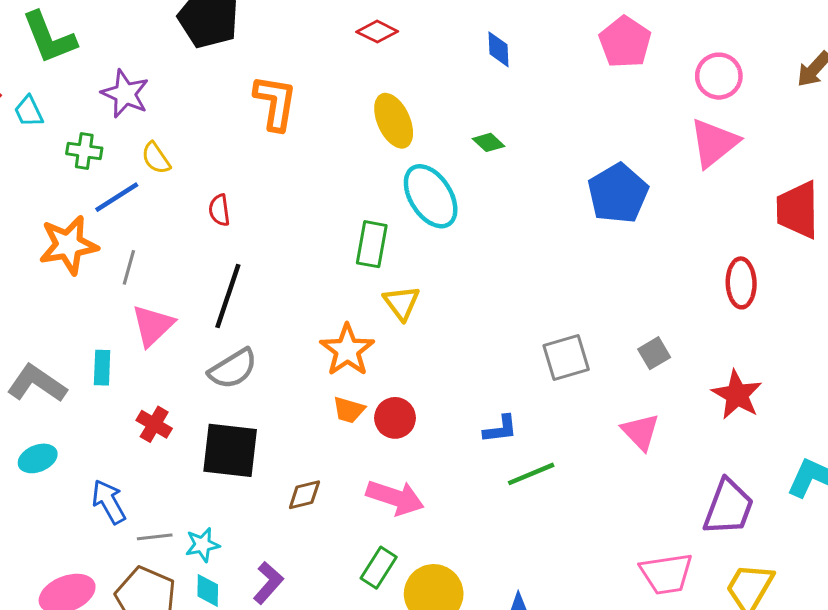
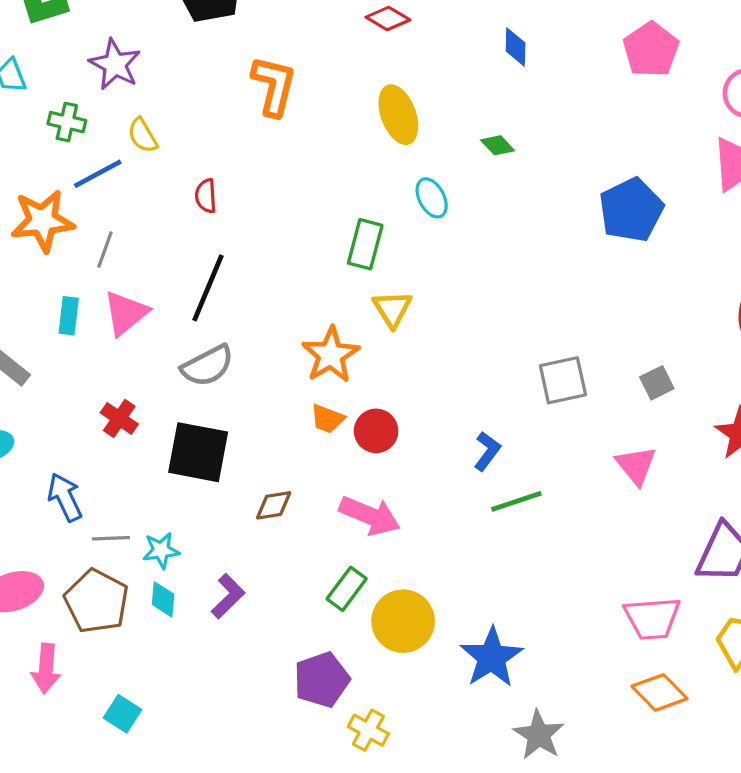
cyan ellipse: (431, 196) -> (432, 198), size x0.6
cyan rectangle: (102, 368) -> (69, 316), moved
blue L-shape: (500, 429) -> (487, 451), turned -51

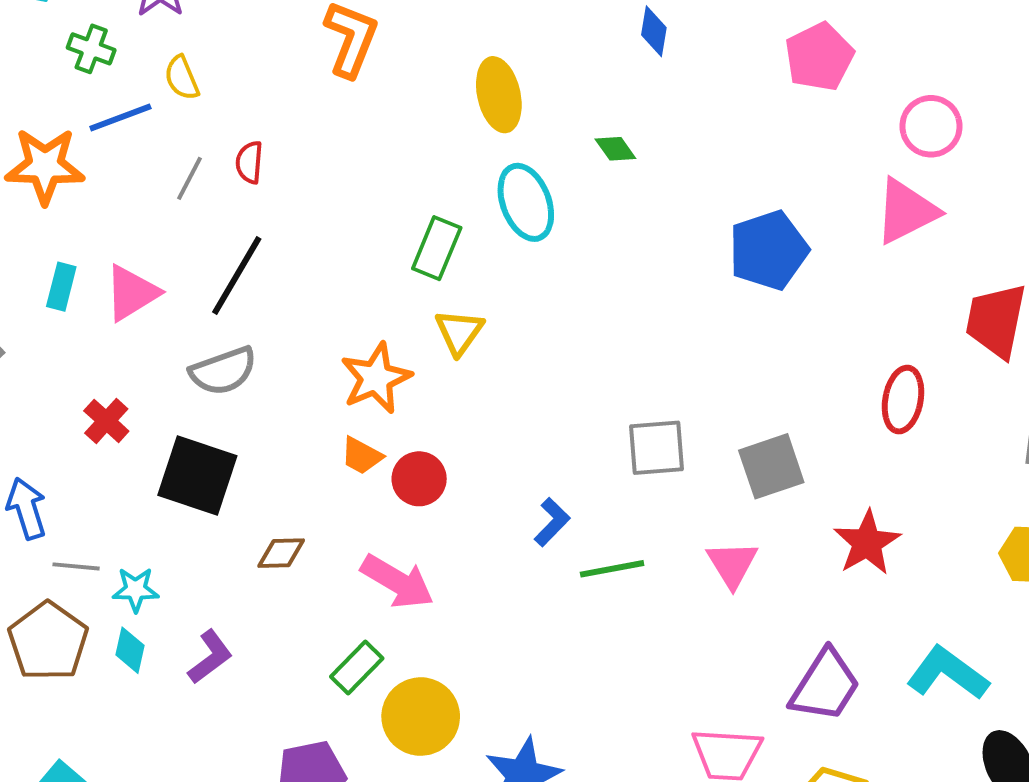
cyan ellipse: (432, 198) -> (526, 202), size x1.5
gray line: (105, 249) -> (189, 178), moved
gray square: (657, 383) -> (771, 466), size x1.6
green line: (516, 501) -> (612, 569), moved

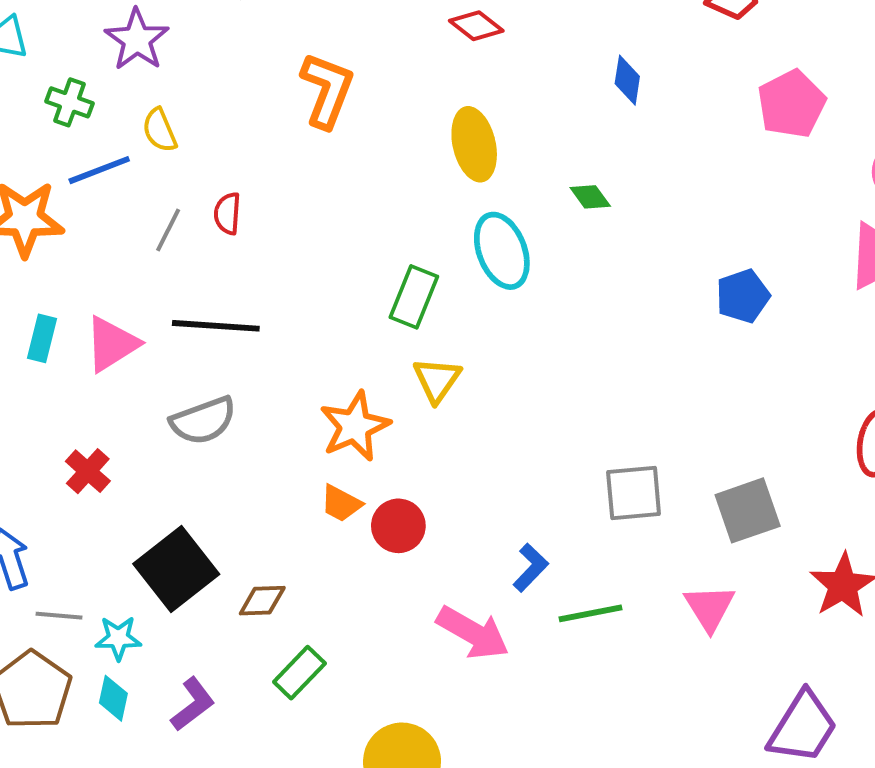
blue pentagon: (768, 250) -> (743, 296), size x0.7
black line: (237, 276) -> (216, 326), turned 64
black square: (197, 475) -> (176, 569), moved, turned 34
pink arrow: (397, 582) -> (473, 633), moved
green rectangle: (357, 668) -> (299, 673), moved

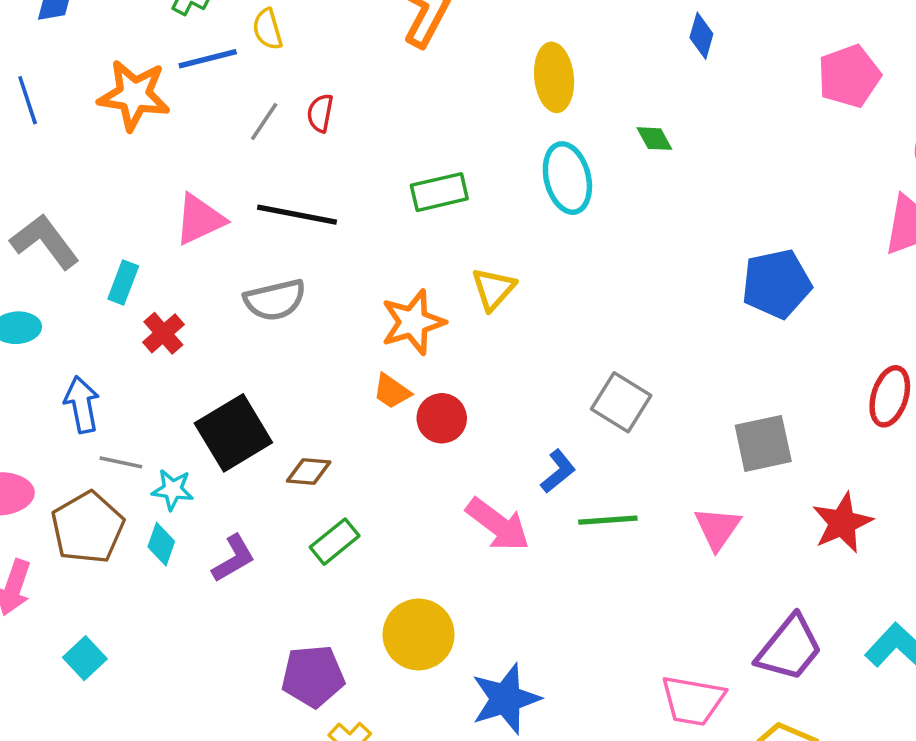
blue pentagon: (743, 296) -> (777, 284), moved, size x1.4
green rectangle: (414, 297) -> (439, 192), moved, turned 48
cyan rectangle: (42, 338) -> (123, 283), moved
gray square: (634, 493) -> (621, 402), moved, turned 30

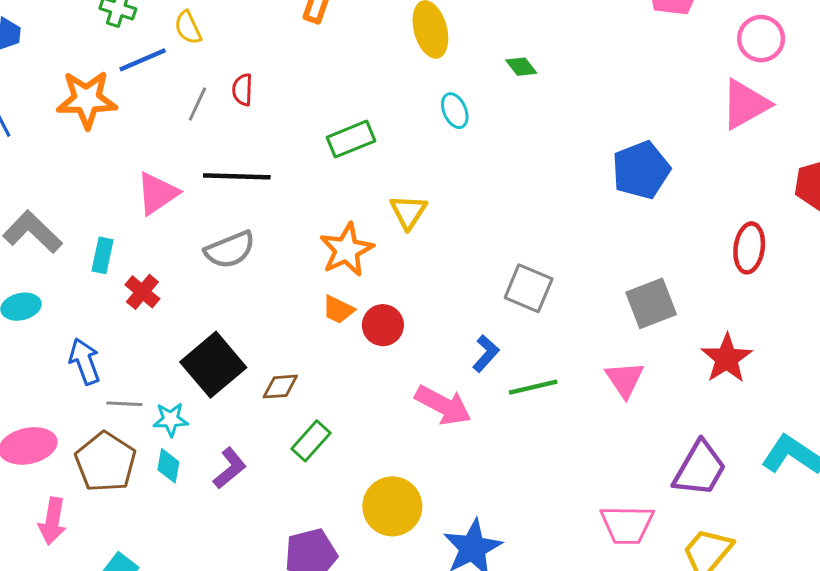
cyan ellipse: (567, 178) -> (455, 111), size x0.6

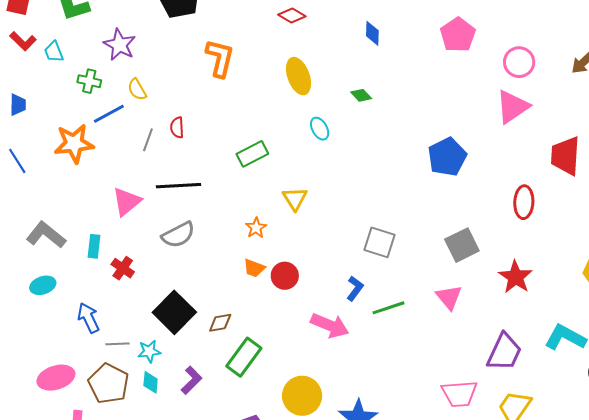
orange star: (347, 250) -> (256, 228), size x0.6
green rectangle: (311, 441) -> (244, 357), size x1.4

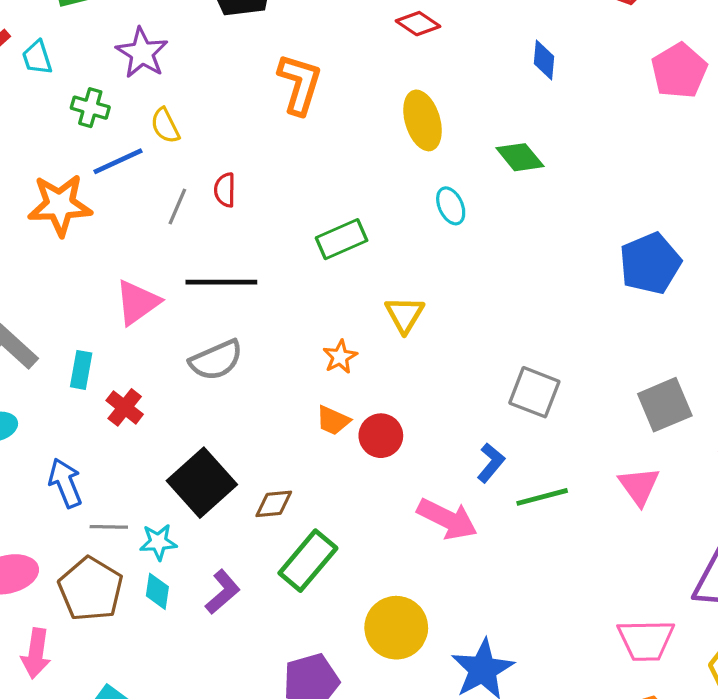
green diamond: (361, 95) -> (520, 157), size x1.4

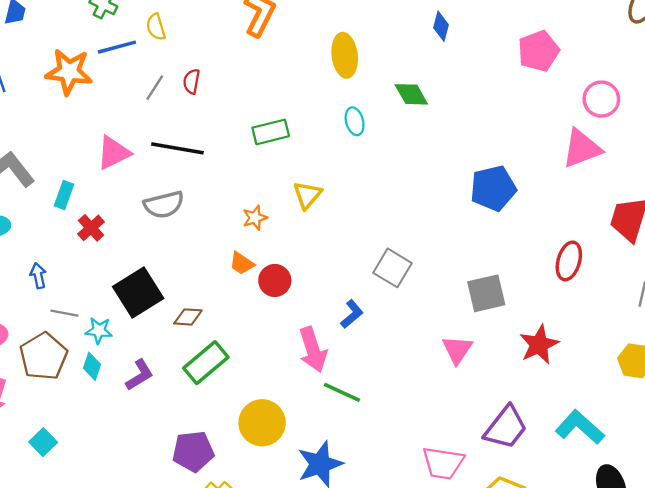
blue arrow: (65, 483) -> (38, 276), size x0.7
green line: (542, 497) -> (342, 392), moved, turned 30
pink arrow: (447, 519) -> (313, 350), turned 36

